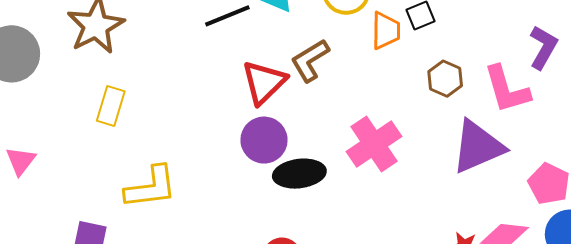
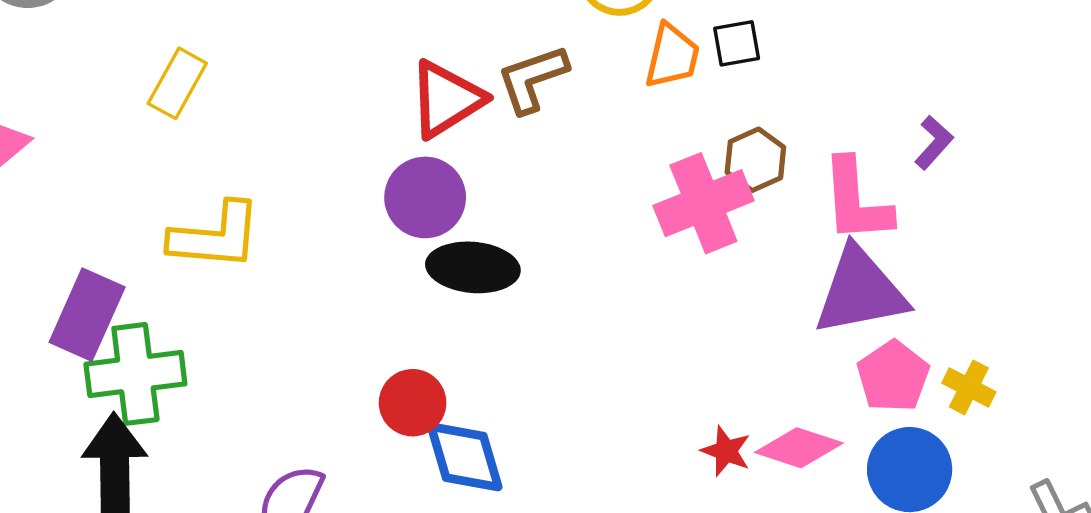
purple L-shape: (543, 47) -> (934, 142), size x0.7
pink cross: (374, 144) -> (703, 203), moved
purple triangle: (478, 147) -> (860, 291), moved

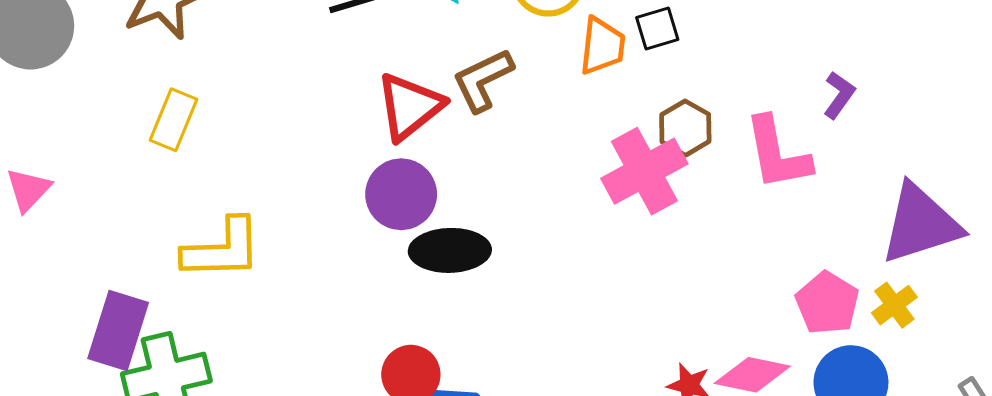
purple triangle: (860, 291) -> (920, 224), moved
yellow cross: (969, 387) -> (894, 305), turned 33

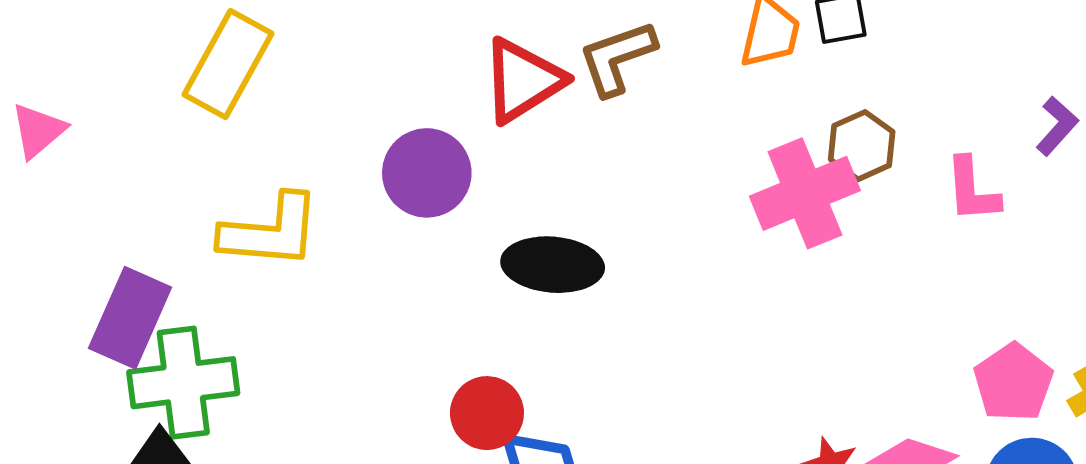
yellow rectangle: (174, 120) -> (228, 64), size x1.4
pink L-shape: (777, 153) -> (972, 190), size x0.7
purple circle: (401, 194) -> (427, 173), moved

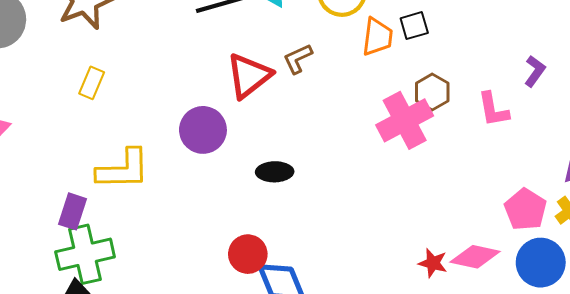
brown L-shape: (617, 58) -> (298, 59), size x0.7
yellow rectangle: (228, 64) -> (92, 83), size x0.6
black ellipse: (553, 265) -> (275, 172), size x0.7
purple rectangle: (130, 318) -> (72, 211), moved, size x0.7

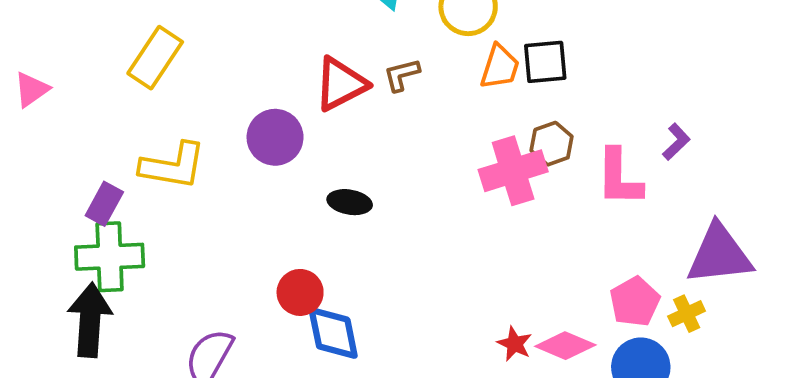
black square: (414, 26) -> (545, 62), size x1.4
yellow rectangle: (92, 83) -> (155, 58), size x1.6
pink L-shape: (493, 110) -> (619, 178), size x1.4

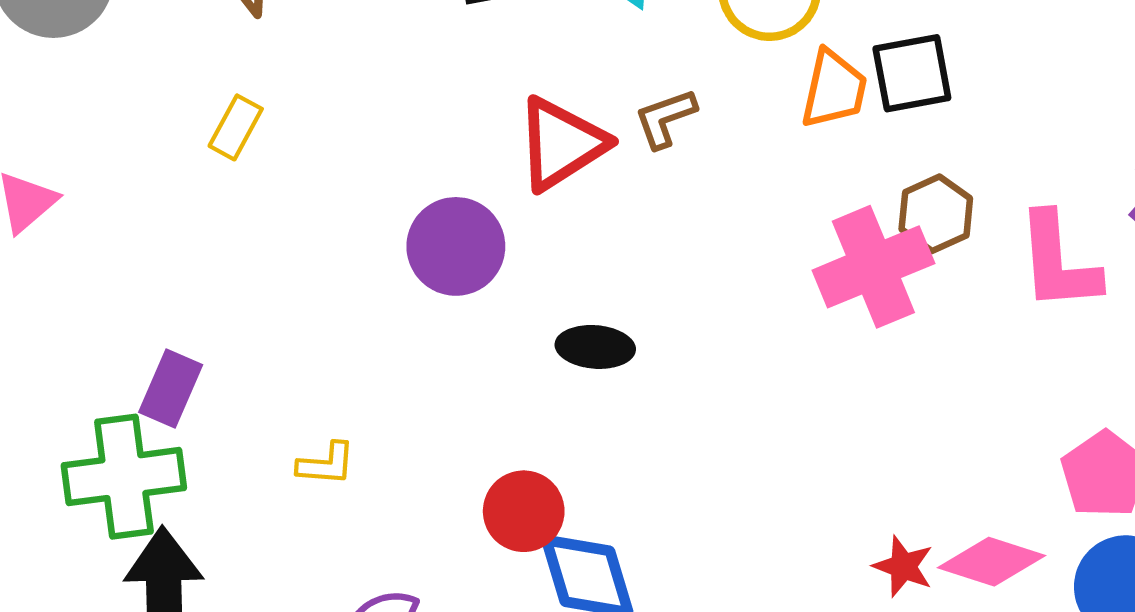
yellow rectangle: (155, 58) -> (236, 127), size x0.6
yellow L-shape: (173, 166) -> (326, 464), moved, size x0.5
green cross: (110, 257) -> (124, 477), moved

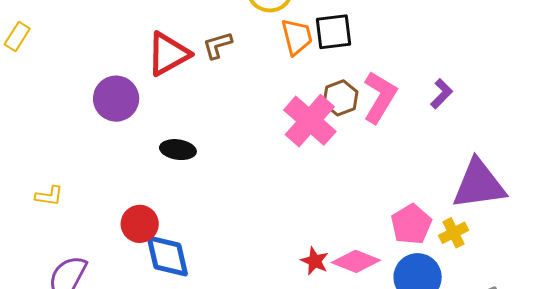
orange trapezoid: (834, 89) -> (297, 37), turned -30
pink L-shape: (1058, 262) -> (380, 97), moved, turned -148
pink cross: (873, 267) -> (310, 121), turned -30

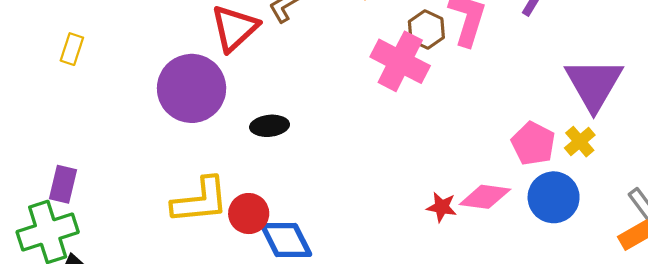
purple circle: (116, 99) -> (192, 88), size x1.4
purple triangle: (479, 184) -> (594, 84), turned -38
yellow L-shape: (49, 196) -> (200, 200), moved, size x2.0

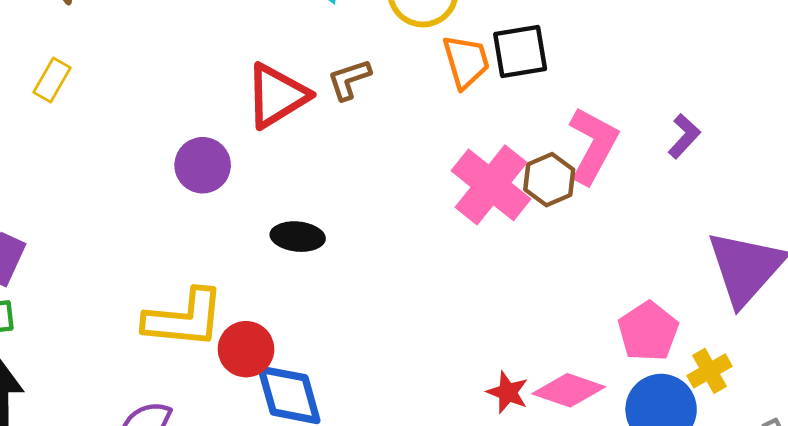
brown hexagon: (426, 29) -> (549, 180), moved
purple circle: (192, 88) -> (203, 165), size x0.6
yellow cross: (580, 142) -> (710, 371), moved

